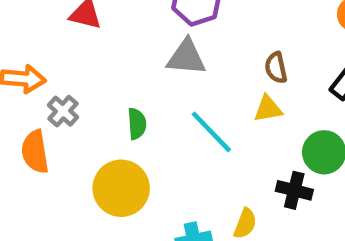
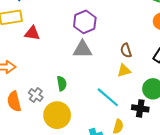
gray cross: (63, 111) -> (36, 95), moved
cyan line: (211, 132) -> (108, 97), moved

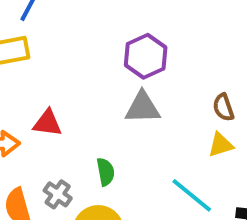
red triangle: (32, 33) -> (47, 123), moved

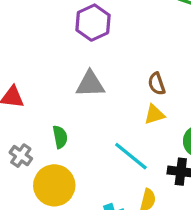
purple hexagon: (146, 56) -> (93, 23), moved

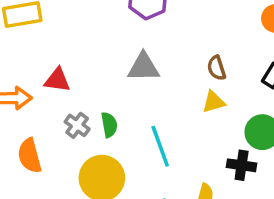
gray cross: (21, 156) -> (77, 125), moved
cyan line: (131, 156) -> (160, 146), moved, turned 30

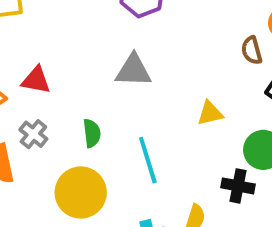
brown semicircle: (217, 68) -> (252, 50), moved
gray cross: (77, 125) -> (33, 134), moved

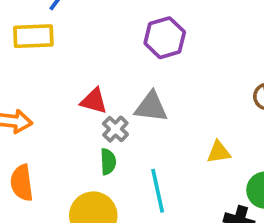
red triangle: (36, 80) -> (94, 101), moved
gray cross: (33, 134) -> (115, 129), moved

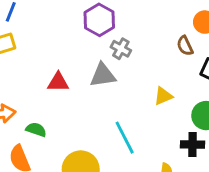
gray cross: (115, 129) -> (121, 49), moved
green semicircle: (108, 162) -> (36, 130), moved, turned -54

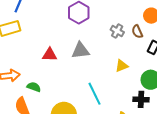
gray cross: (121, 49) -> (117, 31), moved

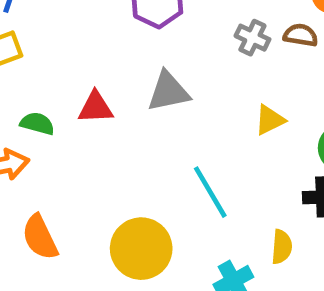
brown semicircle: (137, 32) -> (301, 35), turned 128
green semicircle: (34, 87) -> (37, 124), moved

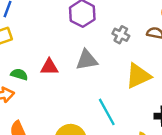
gray cross: (252, 38) -> (121, 35), moved
yellow triangle: (270, 120) -> (138, 76), size x1.6

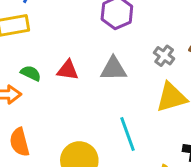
gray cross: (121, 35) -> (164, 56), moved

